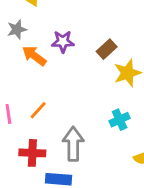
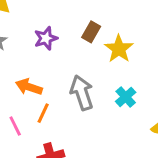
orange arrow: (34, 56) -> (29, 87), moved
gray arrow: (73, 144) -> (82, 93), moved

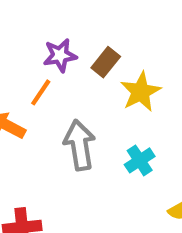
purple star: (46, 38) -> (60, 55), moved
orange line: (43, 113) -> (41, 92), moved

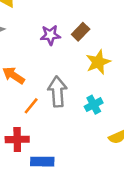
brown rectangle: (106, 62) -> (81, 32), moved
orange line: (41, 92) -> (31, 106), moved

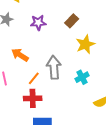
purple star: (50, 35) -> (38, 23), moved
red cross: (17, 139) -> (33, 98), moved

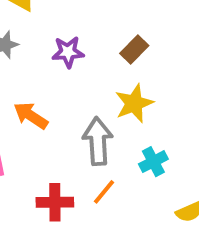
yellow star: (85, 44) -> (134, 103), moved
orange line: (34, 78) -> (104, 192), moved

